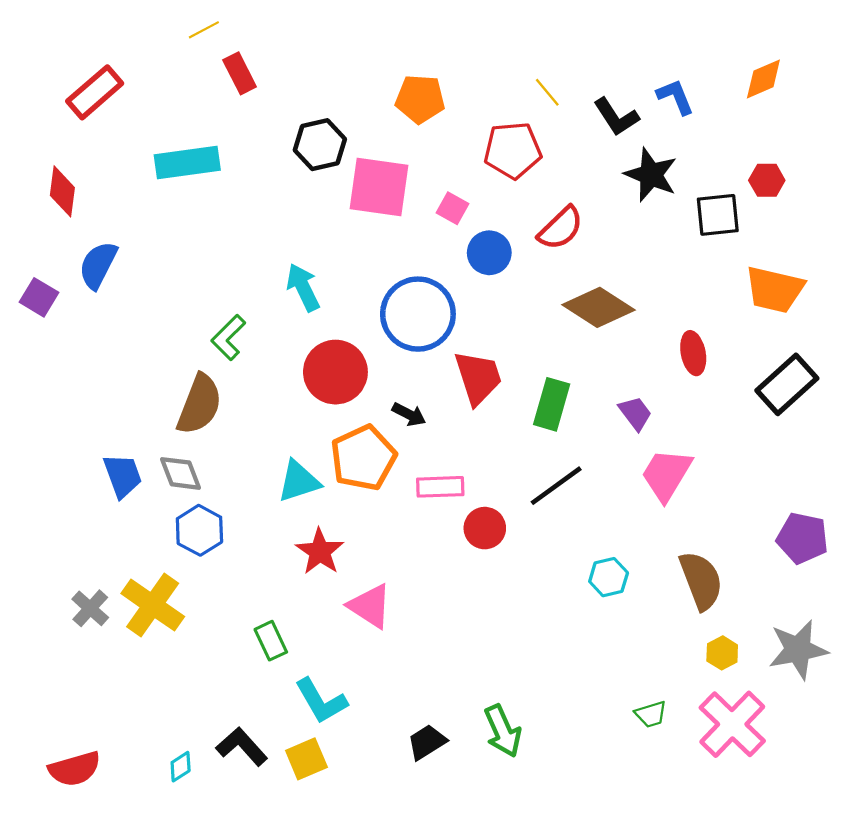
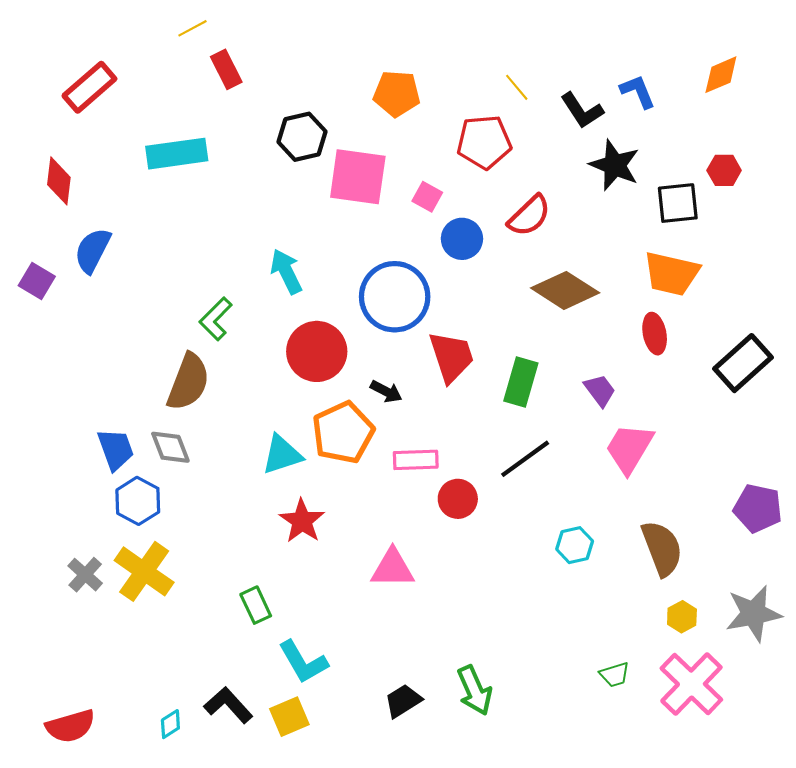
orange trapezoid: (775, 290) -> (671, 274), moved
blue hexagon: (199, 530) -> (138, 501), moved
pink triangle: (370, 606) -> (393, 568), moved, turned -33

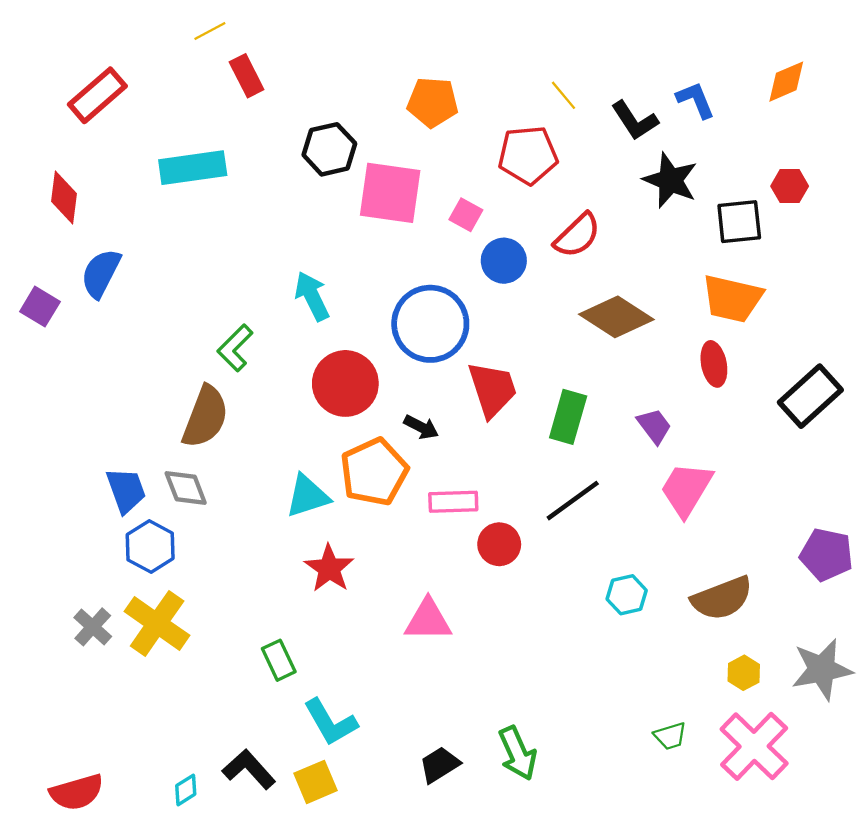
brown semicircle: (662, 548) -> (722, 598), turned 90

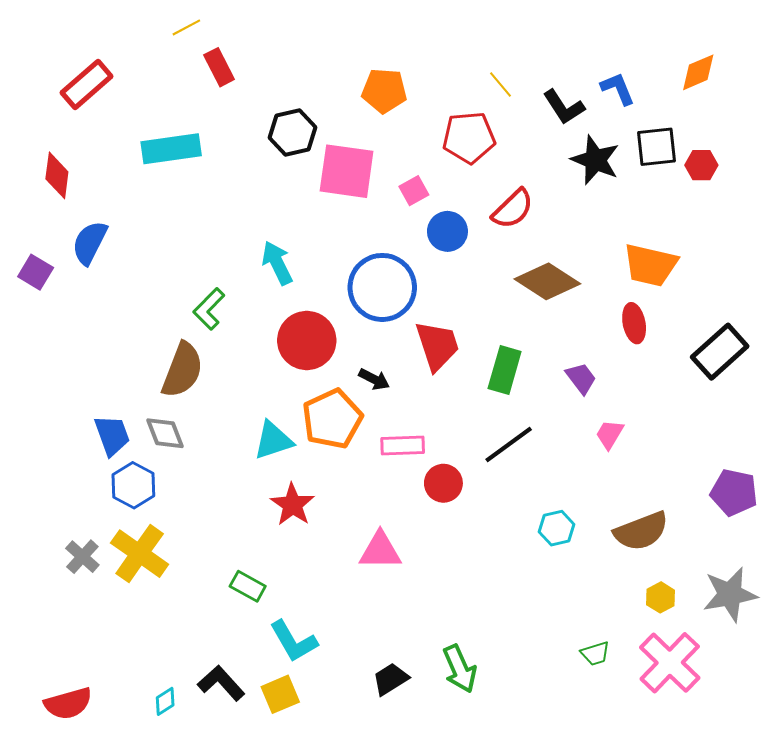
pink square: (466, 215) -> (414, 191), turned 32
black square: (739, 222) -> (656, 147), moved
pink trapezoid: (686, 489) -> (610, 434), size x0.6
green rectangle: (279, 660) -> (248, 586), turned -36

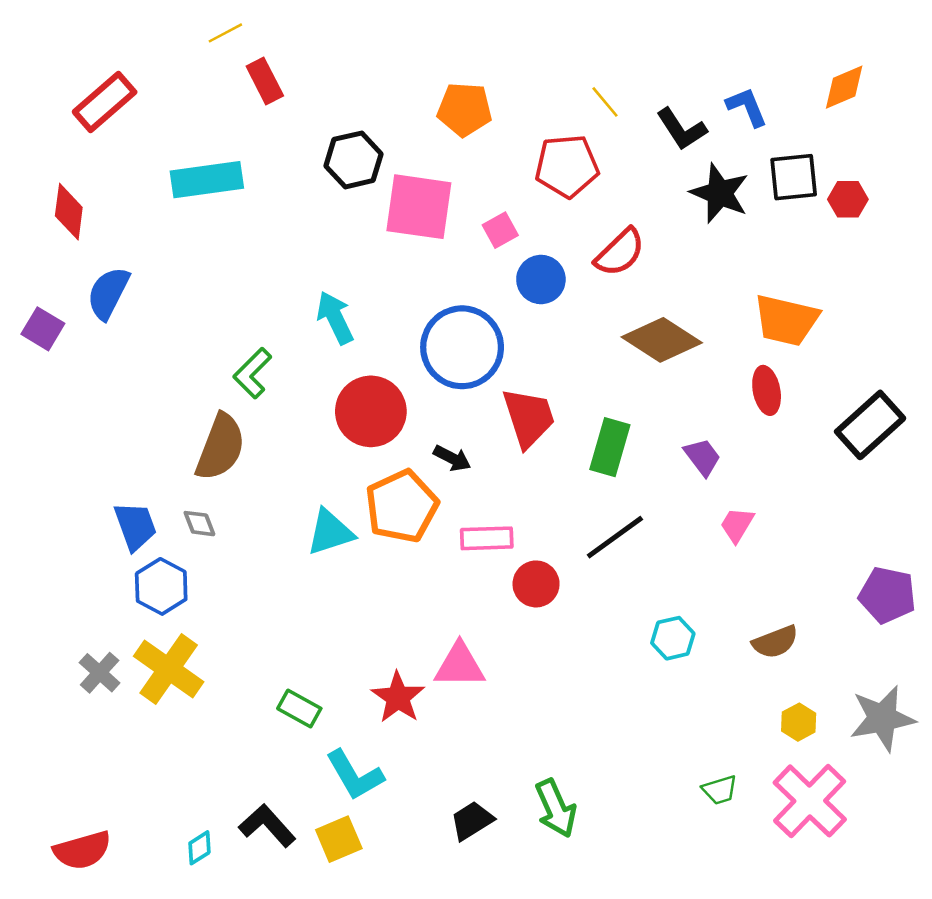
gray diamond: (165, 433) -> (199, 524), size x0.7
red star: (293, 505) -> (398, 697), moved
brown semicircle: (641, 531) -> (775, 642), size x0.7

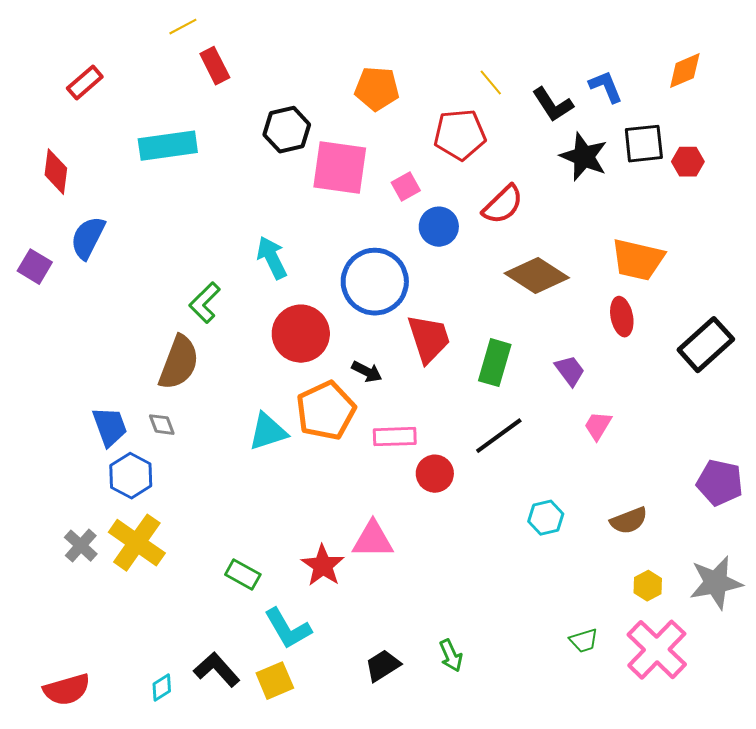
red rectangle: (105, 102) -> (85, 83), size x0.7
green arrow: (556, 808) -> (451, 656), size x0.7

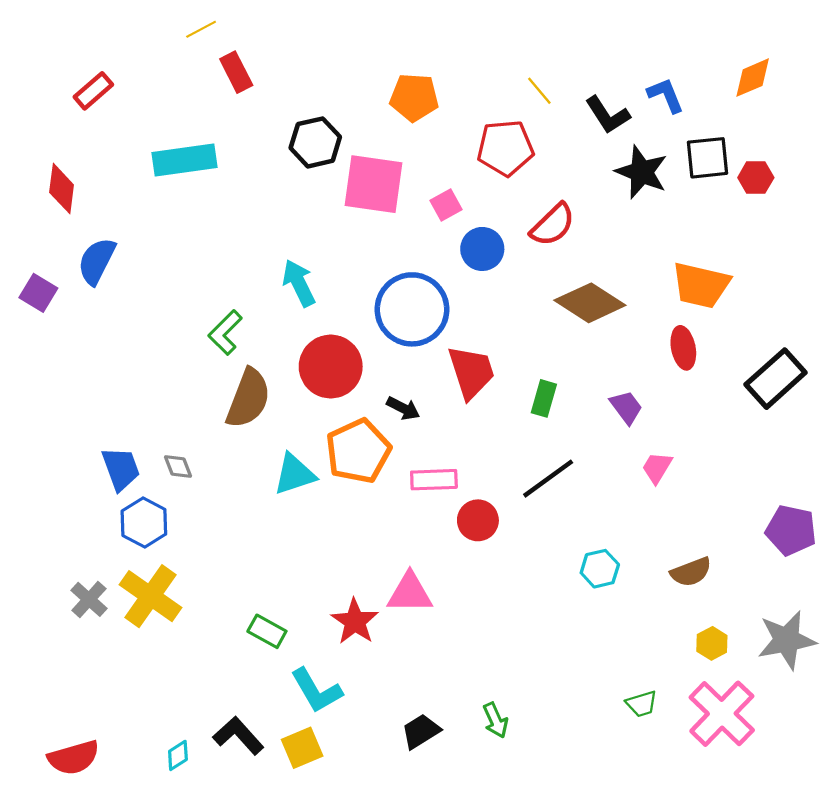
brown semicircle: (179, 363) -> (248, 398), moved
green rectangle: (495, 363) -> (544, 398), size x0.7

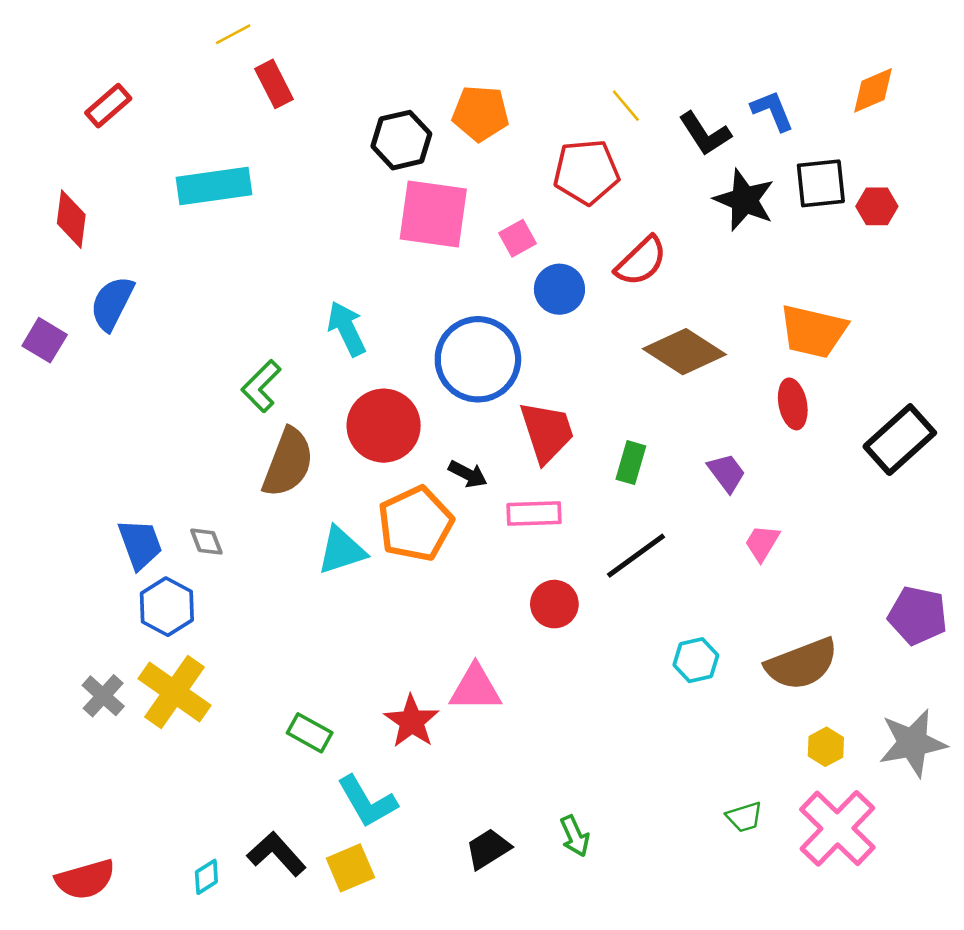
black hexagon: (315, 142) -> (401, 140), moved
pink rectangle: (434, 480) -> (534, 514), moved
brown semicircle: (691, 572) -> (802, 664), size x1.5

